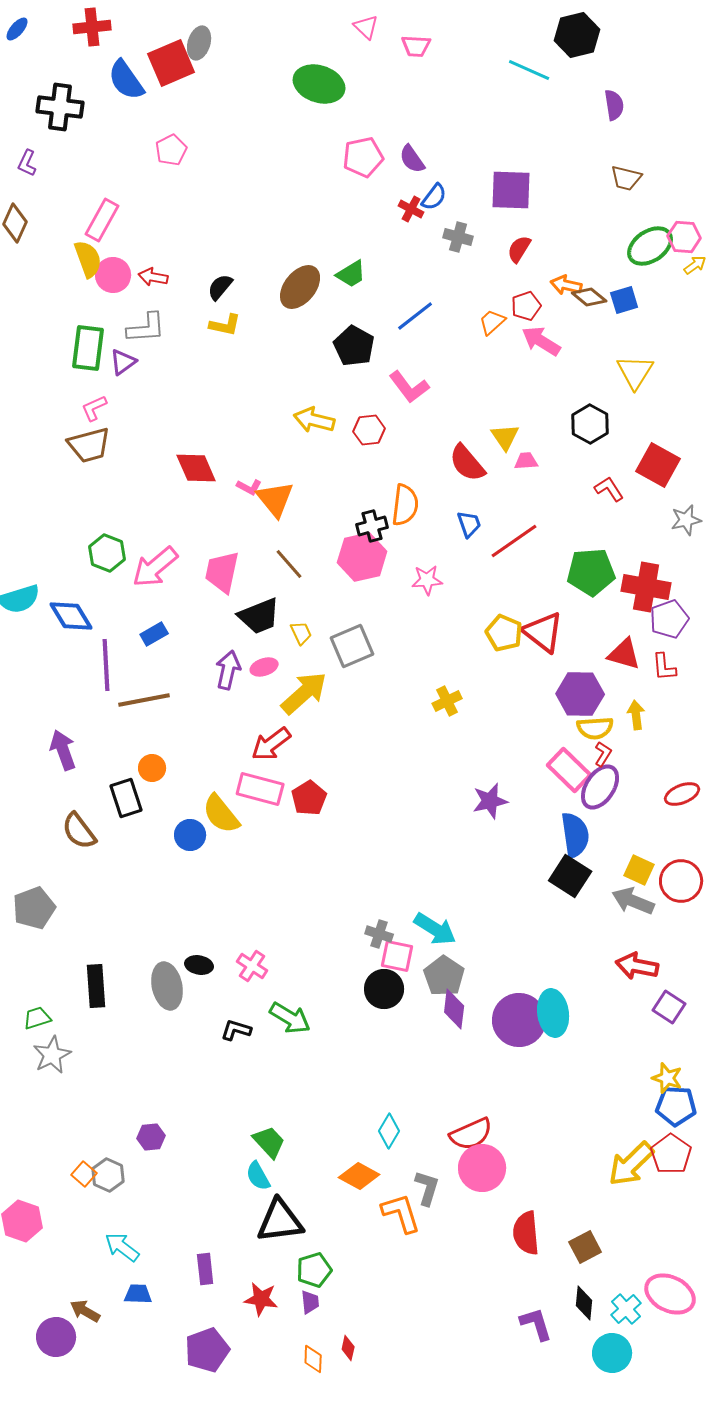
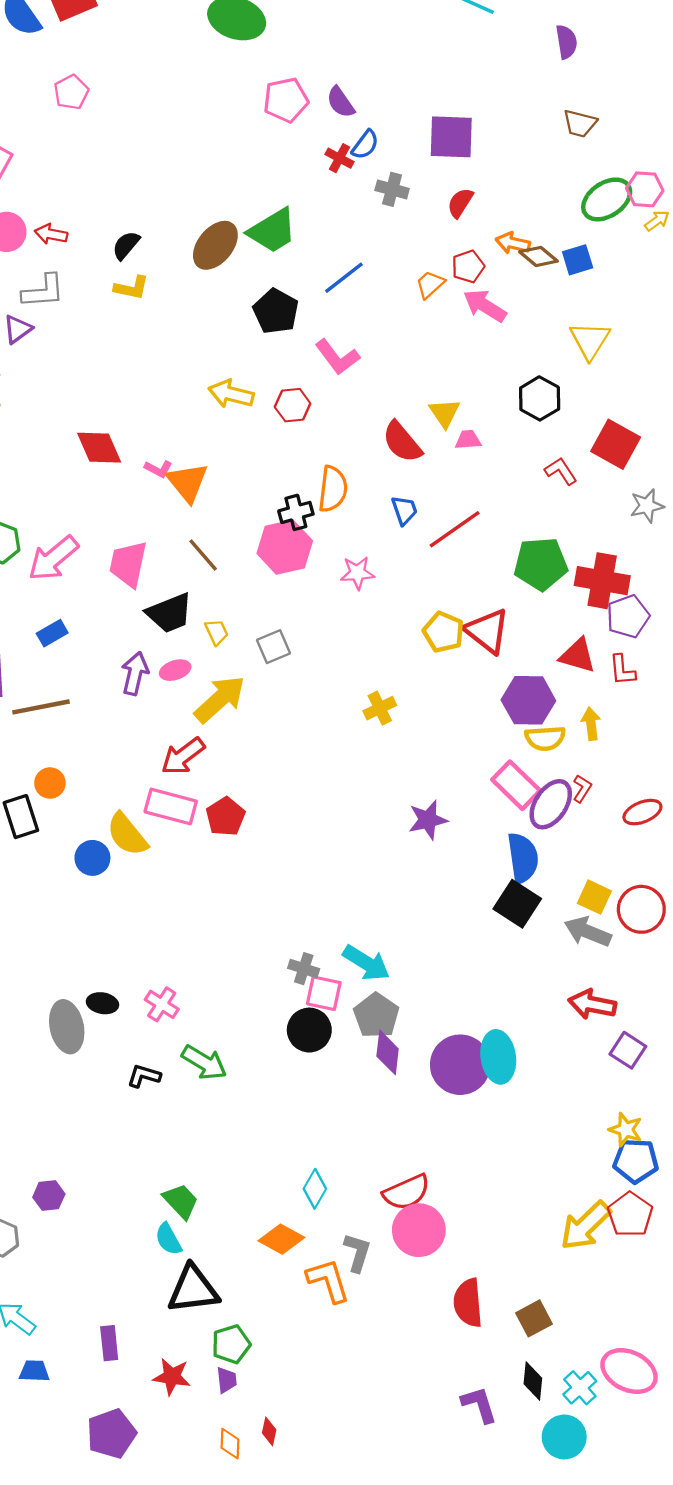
green trapezoid: (351, 274) -> (272, 231), size x1.5
gray square: (352, 646) -> (274, 647), size x0.7
red L-shape: (603, 754) -> (582, 789), moved

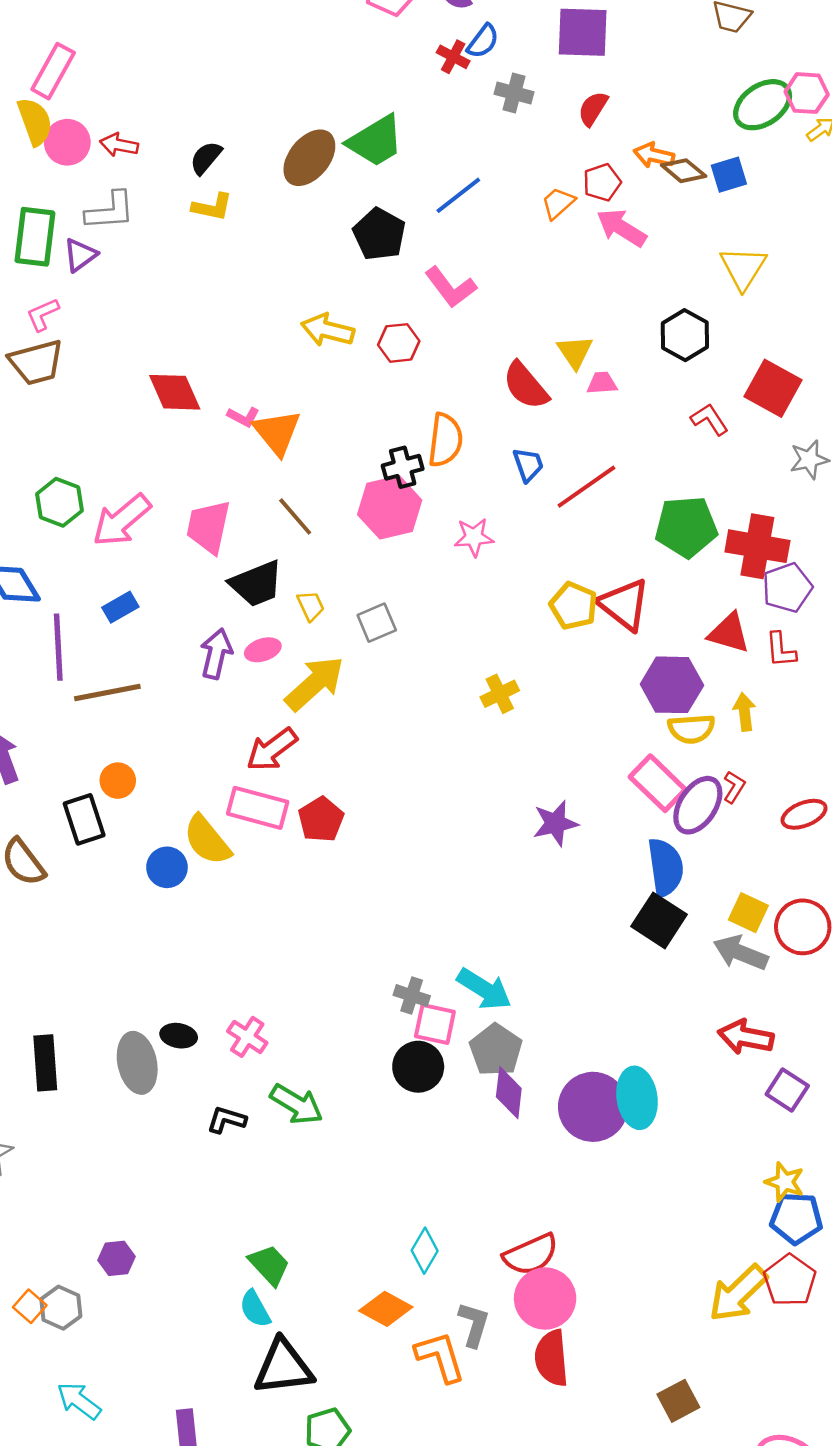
red semicircle: (468, 1303) -> (552, 1358), moved

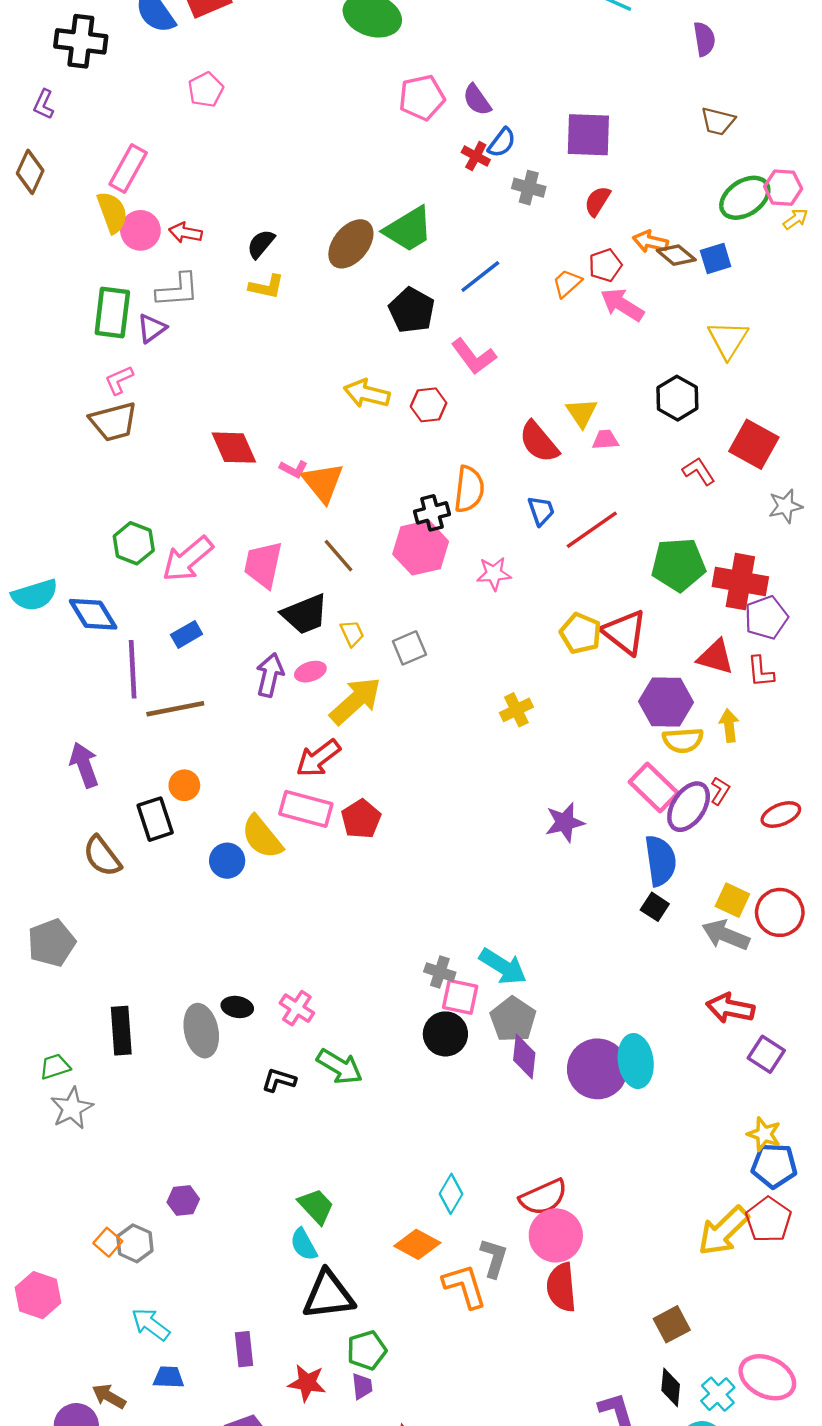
black square: (659, 920) -> (655, 907), size x0.6

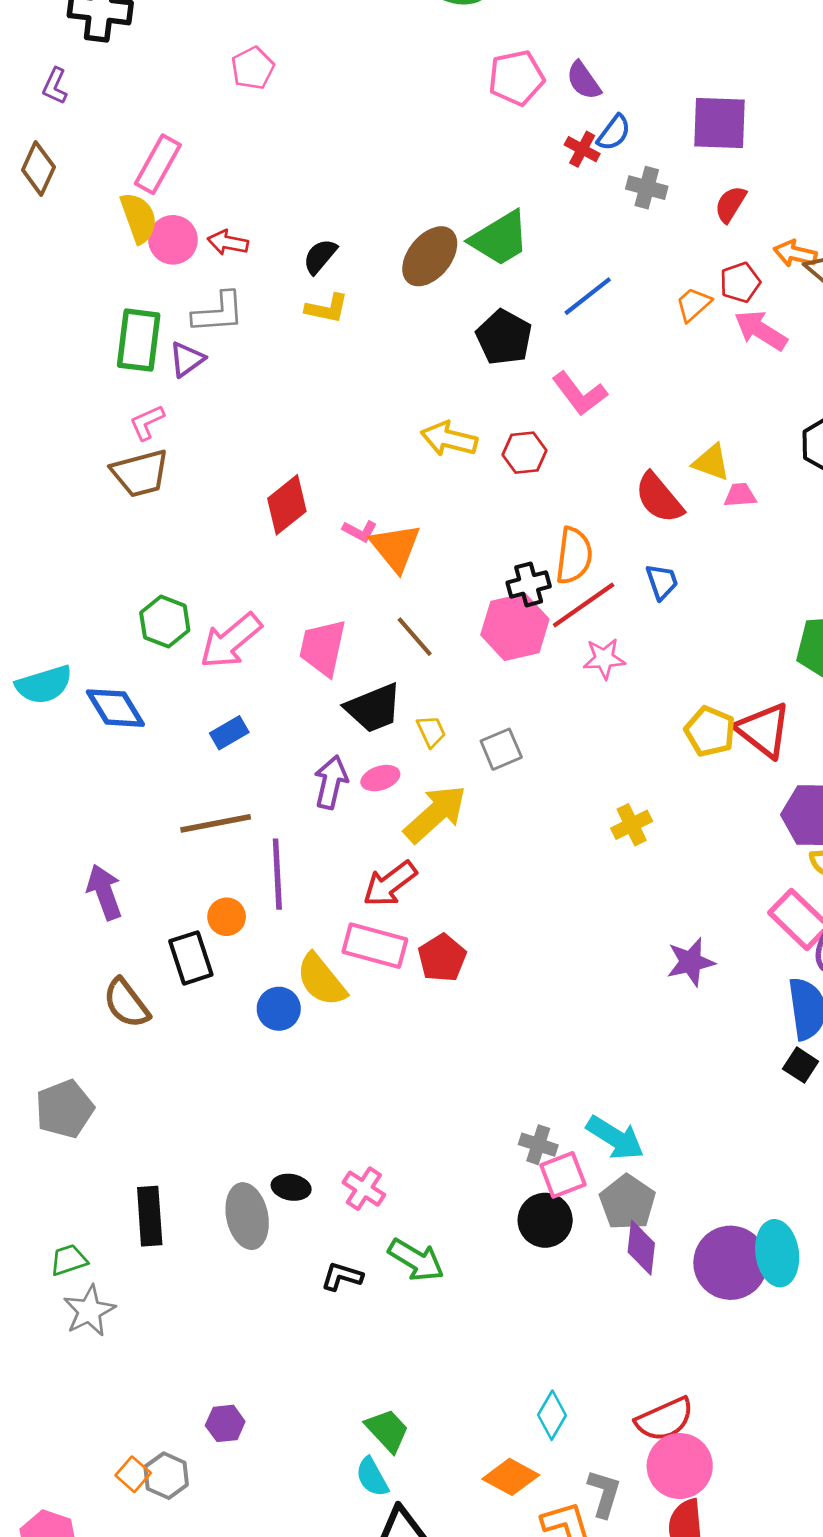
yellow triangle: (582, 413) -> (711, 462), turned -36
red diamond: (234, 448) -> (287, 505), turned 75
red line: (592, 530) -> (584, 605), moved
purple line: (133, 669) -> (277, 874), moved
pink square: (460, 997) -> (563, 1175), turned -33

